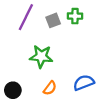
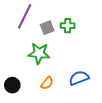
green cross: (75, 16) -> (68, 26), moved
gray square: (53, 20) -> (47, 28), moved

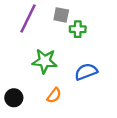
gray square: (47, 28) -> (61, 15), moved, turned 32
blue semicircle: (79, 78) -> (86, 72), moved

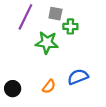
green star: (45, 61) -> (47, 43), moved
blue semicircle: (86, 72) -> (78, 77), moved

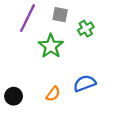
green cross: (70, 26) -> (86, 29), moved, turned -32
green star: (47, 43) -> (51, 46), turned 30

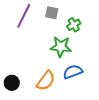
green star: (51, 46) -> (61, 47), moved, turned -30
orange semicircle: (53, 94) -> (46, 81), size x1.5

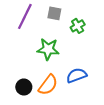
green star: (61, 47) -> (48, 49), moved
black circle: (12, 83) -> (24, 87), moved

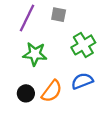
green cross: (78, 26) -> (83, 45), moved, size x1.5
green star: (48, 49) -> (35, 54), moved

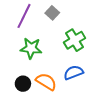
gray square: (59, 15) -> (52, 13), turned 32
orange semicircle: (52, 91) -> (46, 82), turned -95

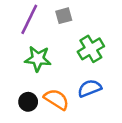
gray square: (52, 13) -> (64, 16), turned 32

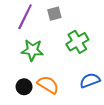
blue semicircle: (90, 88) -> (90, 80), moved

